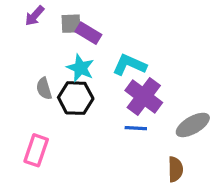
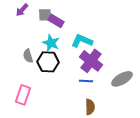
brown semicircle: (175, 169) -> (90, 107), moved

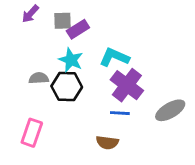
purple rectangle: (56, 21) -> (78, 29), turned -63
gray semicircle: (28, 56) -> (39, 78), turned 104
brown semicircle: (90, 107) -> (107, 142), moved, turned 98

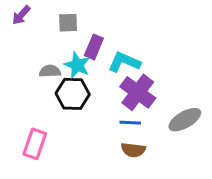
purple arrow: (30, 14) -> (21, 15), moved
purple rectangle: (78, 29) -> (94, 47), moved, turned -35
gray semicircle: (39, 78) -> (50, 71), moved
brown semicircle: (107, 142) -> (133, 150), moved

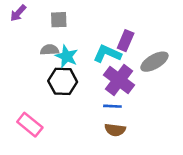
purple rectangle: (94, 47) -> (126, 41), moved
gray semicircle: (50, 71) -> (50, 50), moved
gray ellipse: (185, 120) -> (154, 62), moved
pink rectangle: (35, 144) -> (30, 125), turned -70

